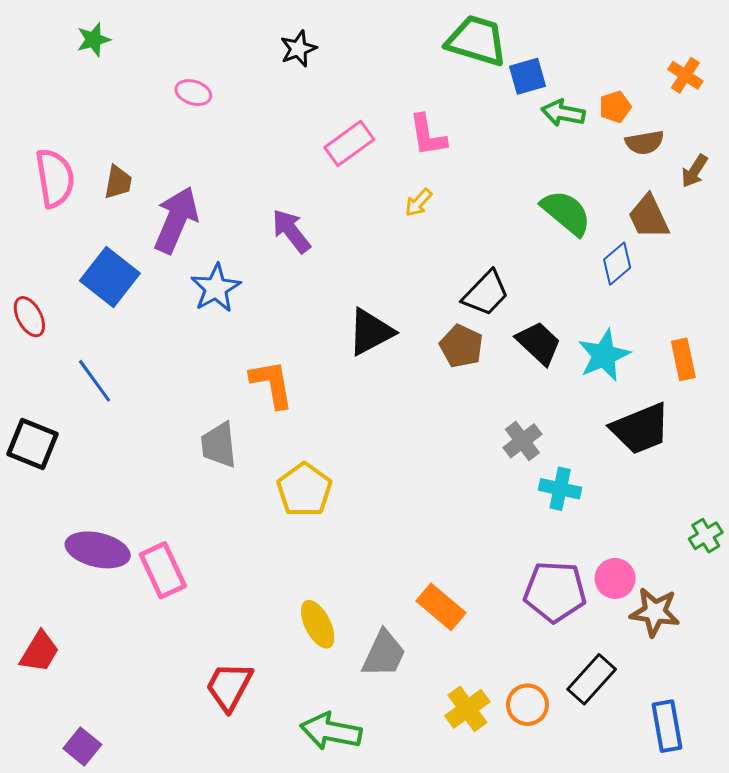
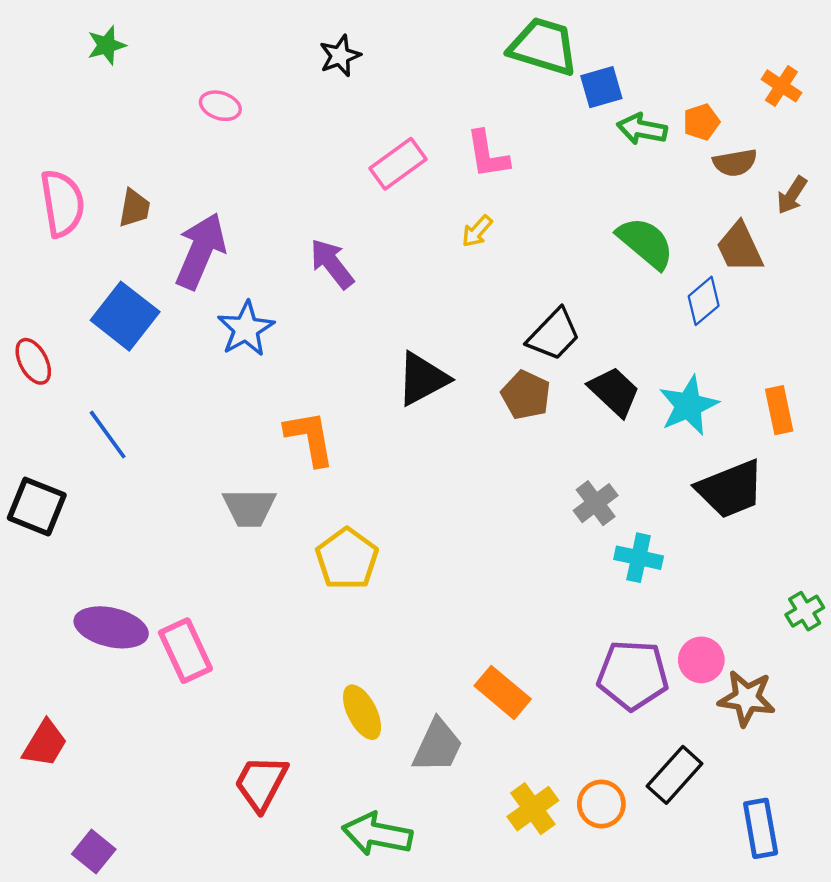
gray trapezoid: (219, 445) -> (249, 508), turned -84

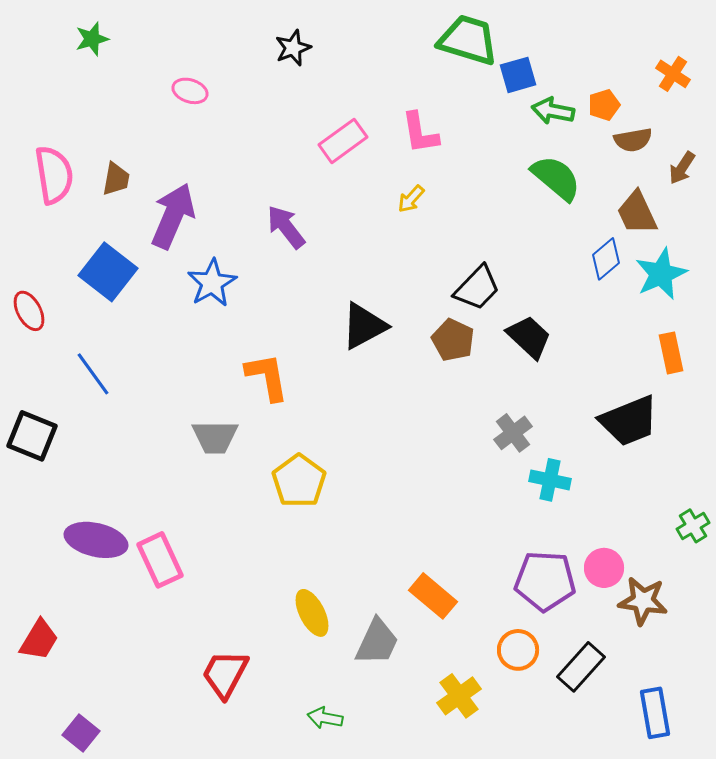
green semicircle: (646, 243) -> (556, 178), moved
cyan star: (689, 405) -> (661, 274), moved
orange circle: (601, 804) -> (518, 650), moved
green arrow: (377, 834) -> (325, 718), size x0.6

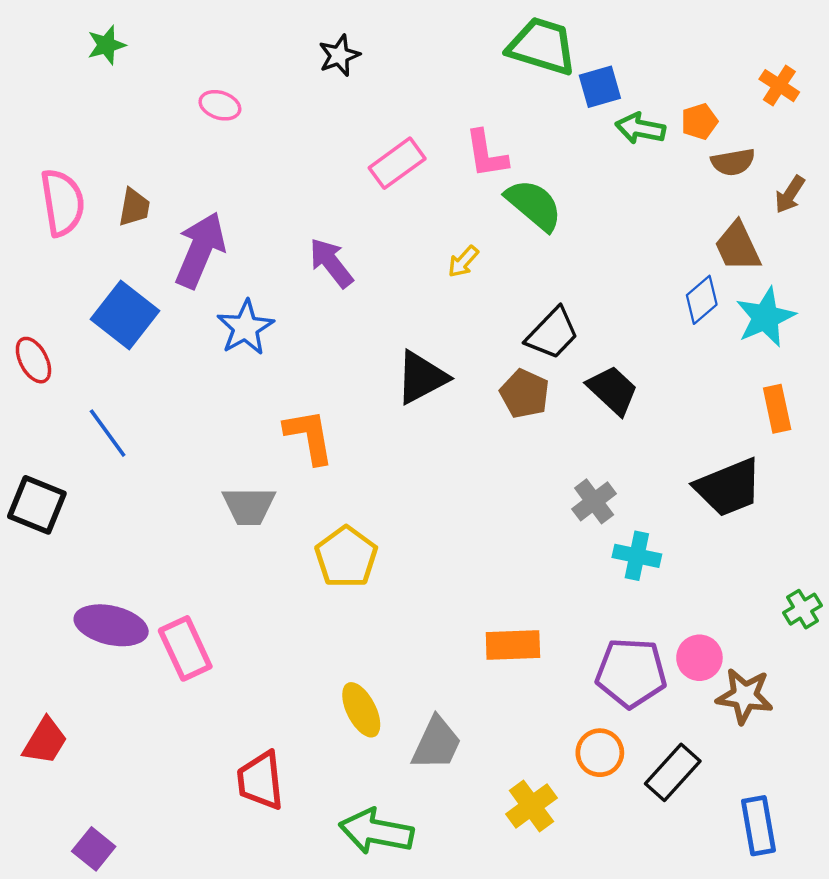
green semicircle: (556, 178) -> (534, 205), moved
yellow arrow: (411, 199) -> (463, 262), moved
orange rectangle: (433, 596) -> (513, 645), moved, turned -42
red trapezoid: (225, 674) -> (260, 780), turned -34
green arrow: (325, 718) -> (376, 831), size x1.8

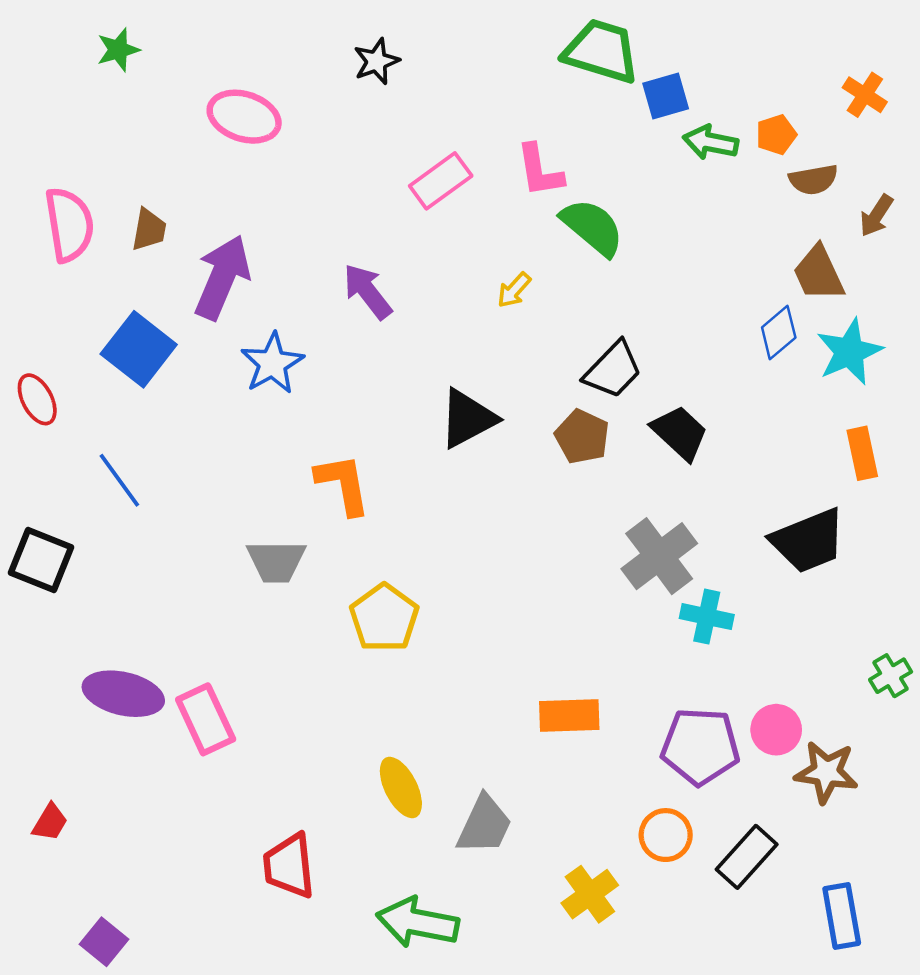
pink ellipse: (220, 105) -> (244, 117), size x1.6
gray cross: (594, 501) -> (659, 556), size x1.5
red trapezoid: (45, 741) -> (50, 822), size x0.7

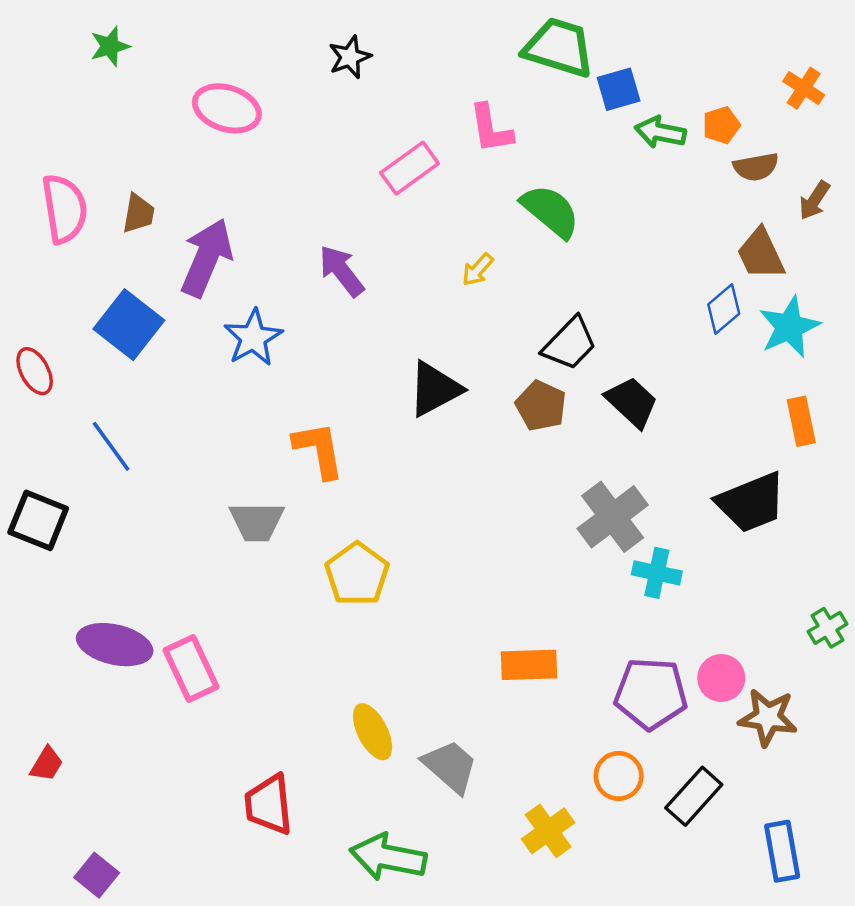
pink L-shape: (540, 171) -> (491, 129), moved
gray trapezoid: (484, 825) -> (450, 766), turned -74

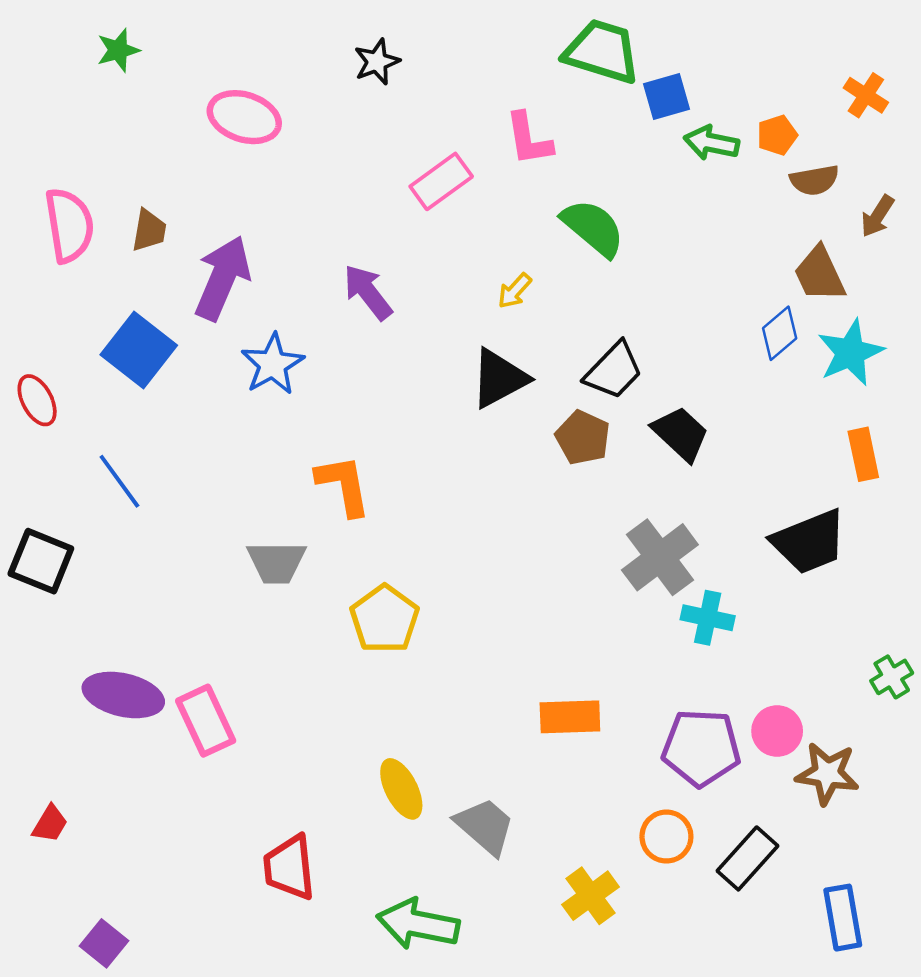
black triangle: (435, 389) -> (499, 378), moved

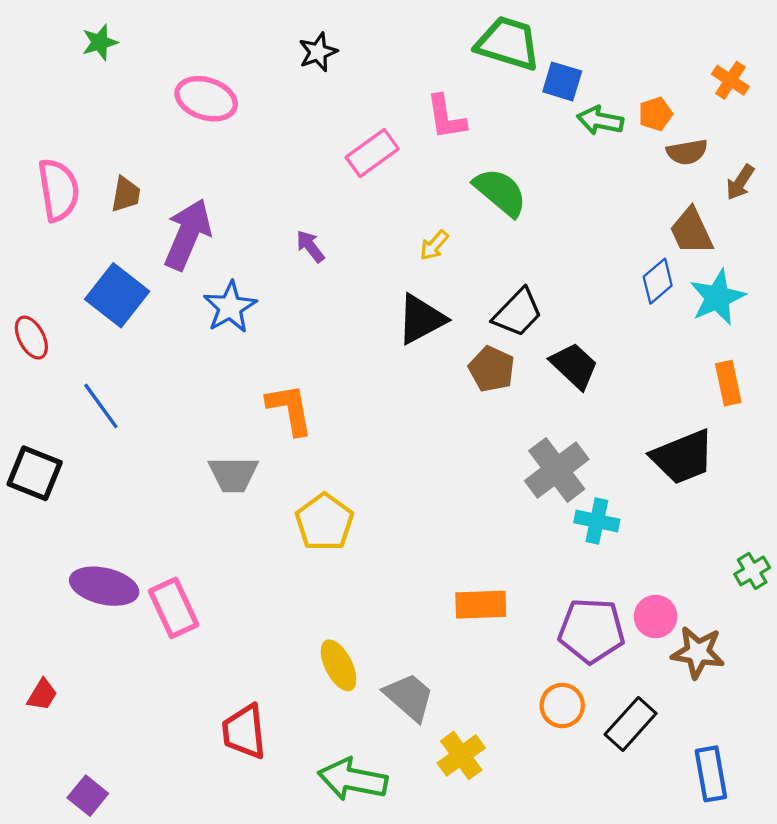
blue square: (666, 97) -> (562, 81), turned 33
purple arrow: (368, 292) -> (310, 246), size x0.7
yellow cross: (590, 896) -> (461, 755), moved

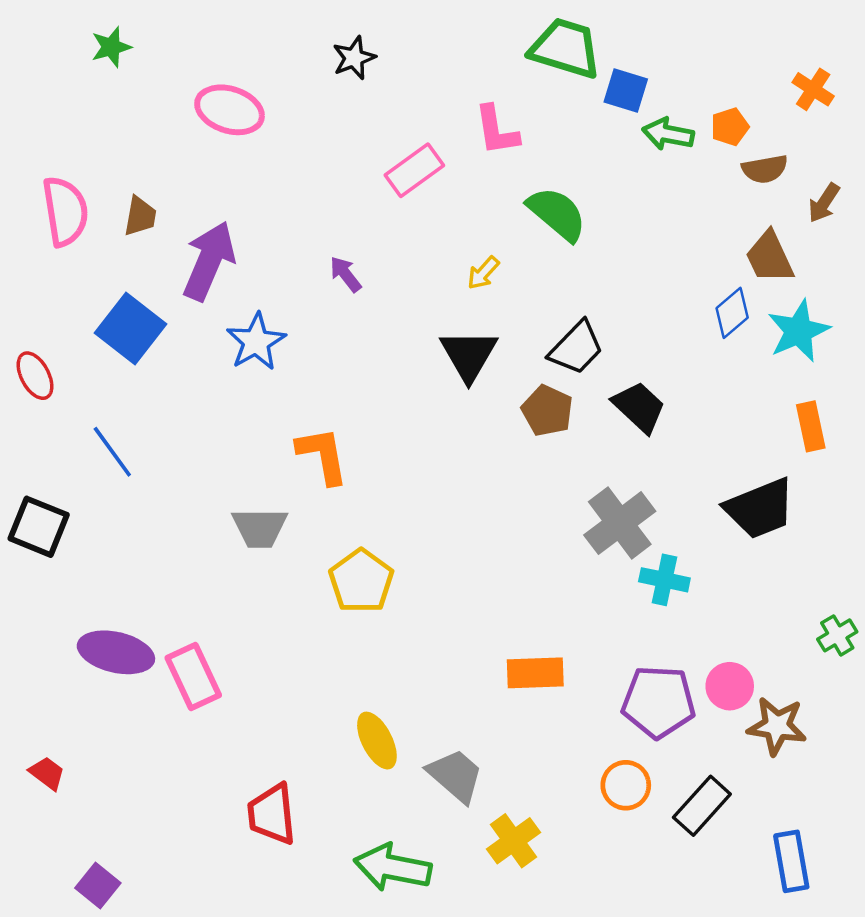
black triangle: (421, 319) -> (469, 355), turned -32
red trapezoid: (42, 695) -> (47, 773), turned -84

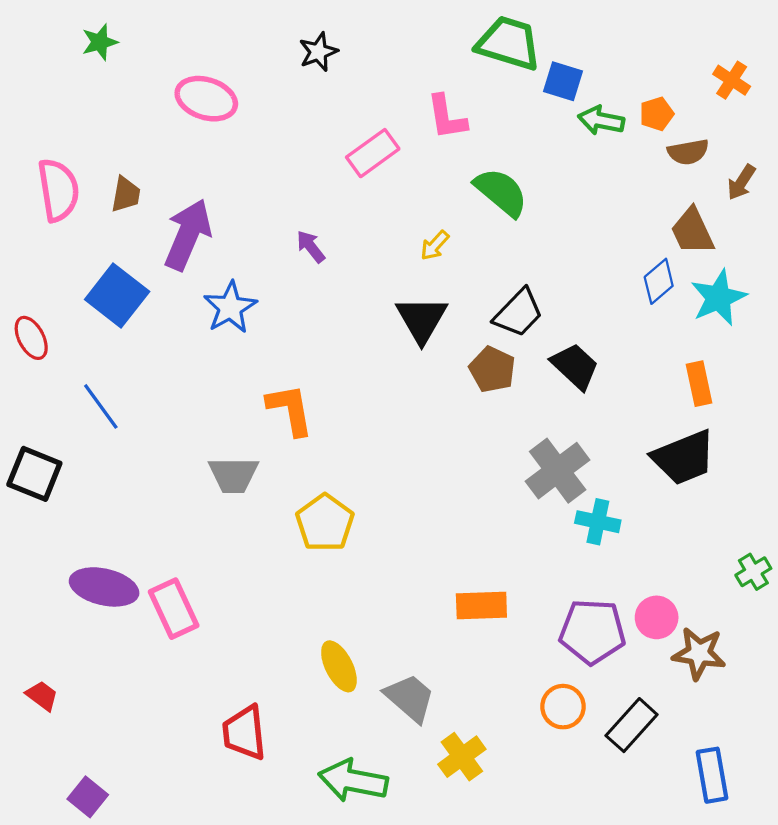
orange rectangle: (811, 426) -> (699, 384), moved

